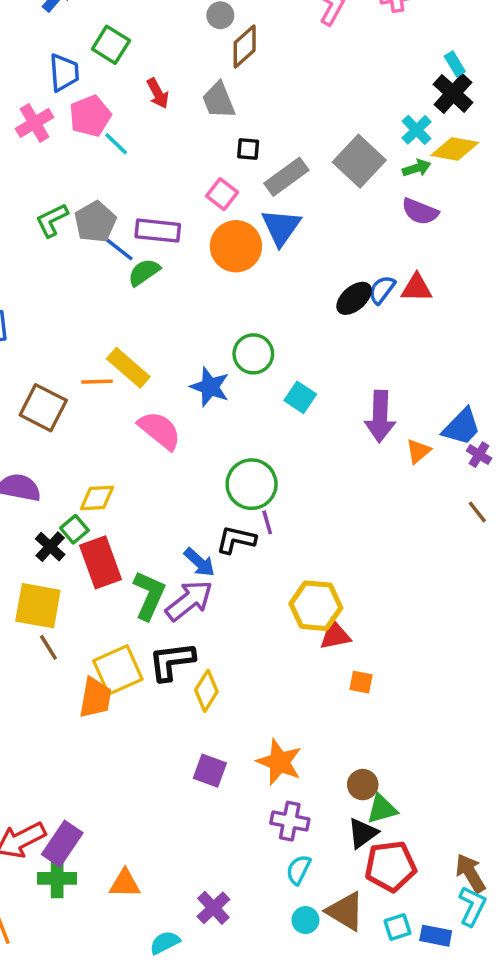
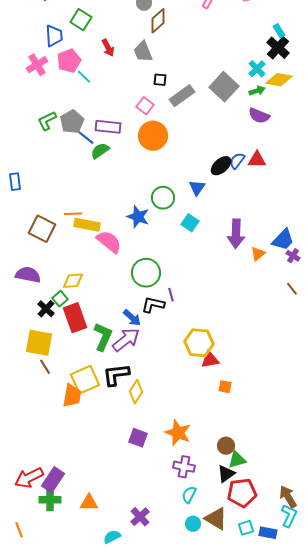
blue triangle: (281, 227) -> (197, 188), moved, size x0.7
yellow rectangle: (128, 368) -> (87, 225), moved, turned -30
green circle: (252, 484) -> (146, 273), moved

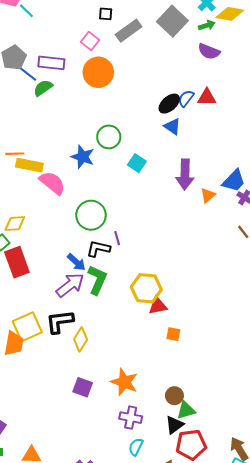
blue triangle: (197, 188) -> (172, 127), moved, turned -30
green L-shape: (103, 337) -> (97, 280), moved

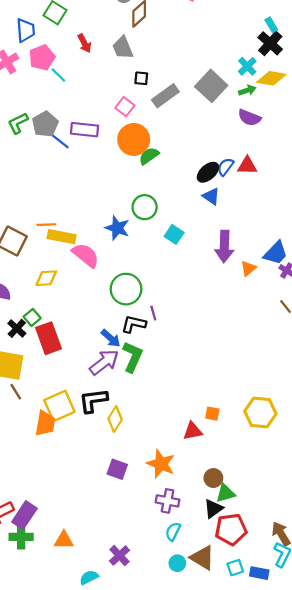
green semicircle: (43, 88) -> (149, 156), moved
yellow diamond: (15, 224) -> (46, 278), moved
yellow hexagon: (146, 288) -> (260, 412), moved
red triangle: (158, 306) -> (193, 431), moved

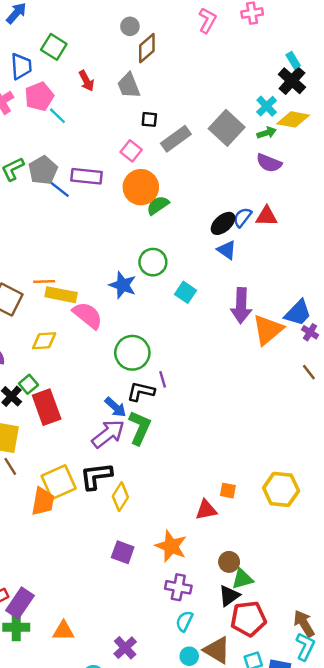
orange triangle: (248, 268) -> (268, 330), size x1.8

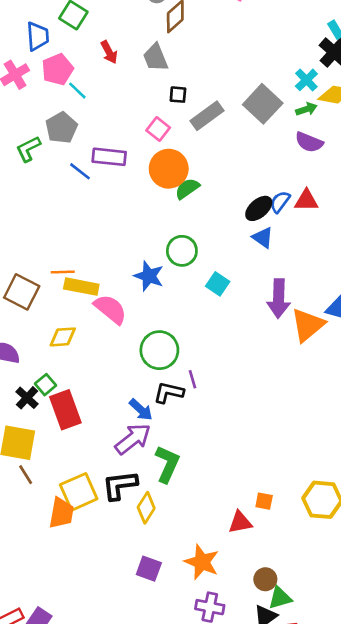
gray pentagon: (43, 170) -> (61, 128), moved
green L-shape: (140, 428) -> (167, 464), moved

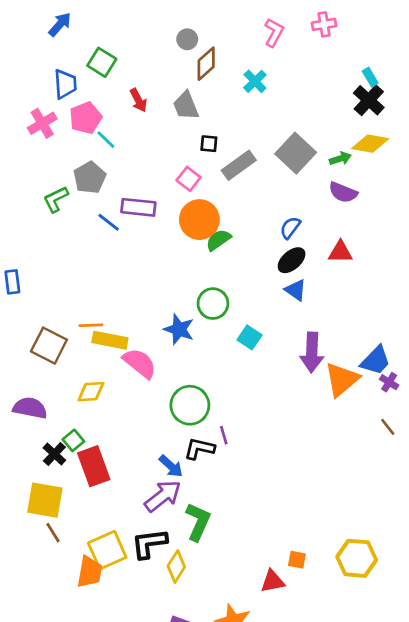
cyan cross: (306, 80) -> (255, 81), moved
blue semicircle: (280, 202) -> (290, 228), moved

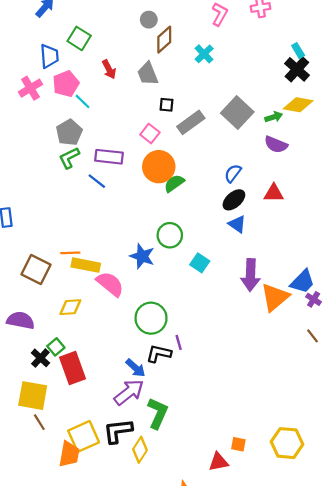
green L-shape: (56, 199) -> (69, 158), moved
blue line: (109, 222) -> (97, 181), moved

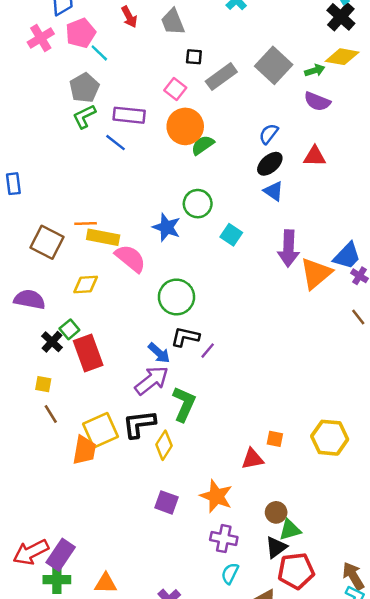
purple line: (179, 342) -> (208, 351), moved, turned 56
yellow square: (33, 396) -> (43, 384), size x0.5

